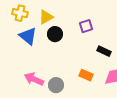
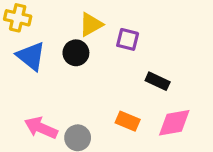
yellow triangle: (46, 17) -> (91, 24), moved
purple square: (86, 26) -> (128, 39), turned 32

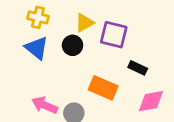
yellow cross: (18, 18) -> (38, 17), moved
purple square: (128, 39) -> (114, 35), size x1.5
orange rectangle: (128, 121) -> (103, 88), moved, size x1.5

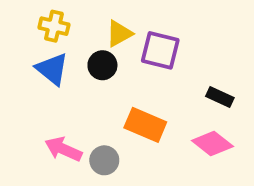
black rectangle: (138, 68) -> (220, 97), moved
pink diamond: (151, 101) -> (212, 144), turned 48

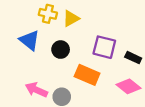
yellow cross: (54, 26) -> (48, 14), moved
purple square: (160, 50) -> (104, 47), moved
black circle: (102, 65) -> (61, 50), moved

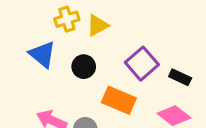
yellow cross: (48, 14) -> (67, 19), turned -30
purple square: (104, 47) -> (142, 64), turned 35

